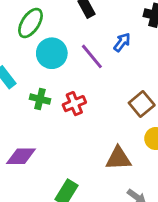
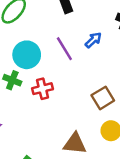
cyan circle: (52, 53) -> (27, 55), moved

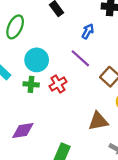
purple line: (64, 49) -> (80, 58), moved

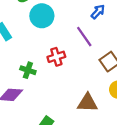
cyan circle: (37, 60) -> (42, 16), moved
green cross: (31, 84) -> (28, 70), moved

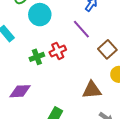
green cross: (28, 70) -> (37, 57), moved, turned -32

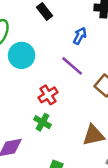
green cross: (37, 57) -> (42, 122), moved, turned -32

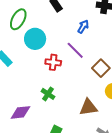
red cross: (48, 95) -> (53, 62), moved, turned 35

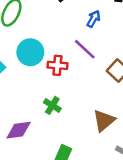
cyan circle: (35, 39) -> (30, 52), moved
brown triangle: (88, 107) -> (104, 121), turned -30

